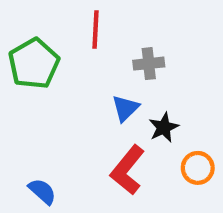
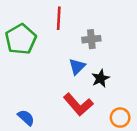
orange circle: (198, 168) -> (120, 118), moved
red L-shape: (127, 170) -> (78, 104), turned -80

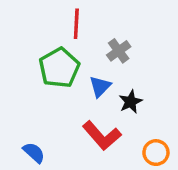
green pentagon: (21, 39) -> (59, 68), moved
gray cross: (91, 39) -> (119, 51), turned -30

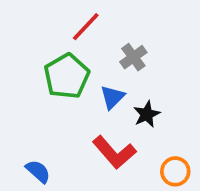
red line: (76, 24) -> (86, 27), turned 40

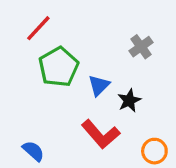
red line: (86, 27) -> (38, 28), moved
gray cross: (133, 57) -> (141, 47), moved

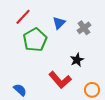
blue triangle: (99, 85) -> (59, 23), moved

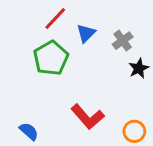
red line: (23, 17) -> (55, 19), moved
black star: (77, 60) -> (139, 68), moved

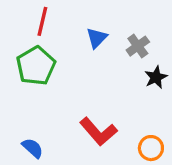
red line: (55, 19) -> (42, 21), moved, turned -30
green pentagon: (51, 58) -> (36, 66), moved

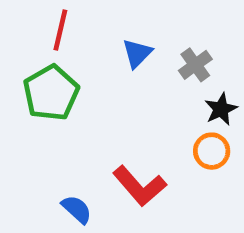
blue semicircle: (33, 148) -> (77, 209), moved
orange circle: (151, 148) -> (212, 151), moved

